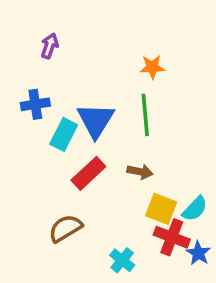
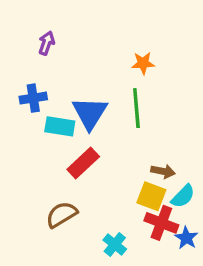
cyan rectangle: (64, 134) -> (60, 126), turned 72
brown arrow: (140, 172) -> (163, 171), moved

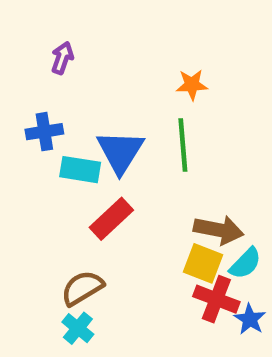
brown arrow: (163, 171) -> (219, 230), size x1.5
cyan cross: (115, 245) -> (78, 328), moved

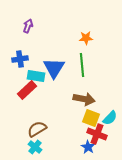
red rectangle: (111, 219) -> (27, 90), moved
brown arrow: (219, 230) -> (84, 99), moved
blue star: (250, 319) -> (88, 147), moved

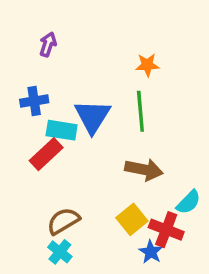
yellow square: (91, 118) -> (132, 219), moved, turned 30

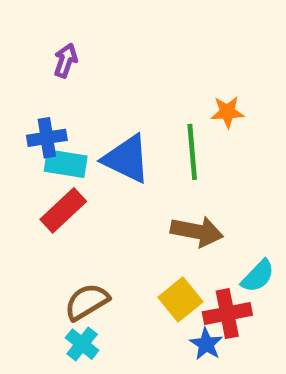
orange star: (147, 65) -> (227, 112), moved
blue triangle: (92, 116) -> (127, 159), turned -36
cyan rectangle: (62, 130) -> (66, 164), moved
red cross: (166, 230) -> (227, 314), turned -32

